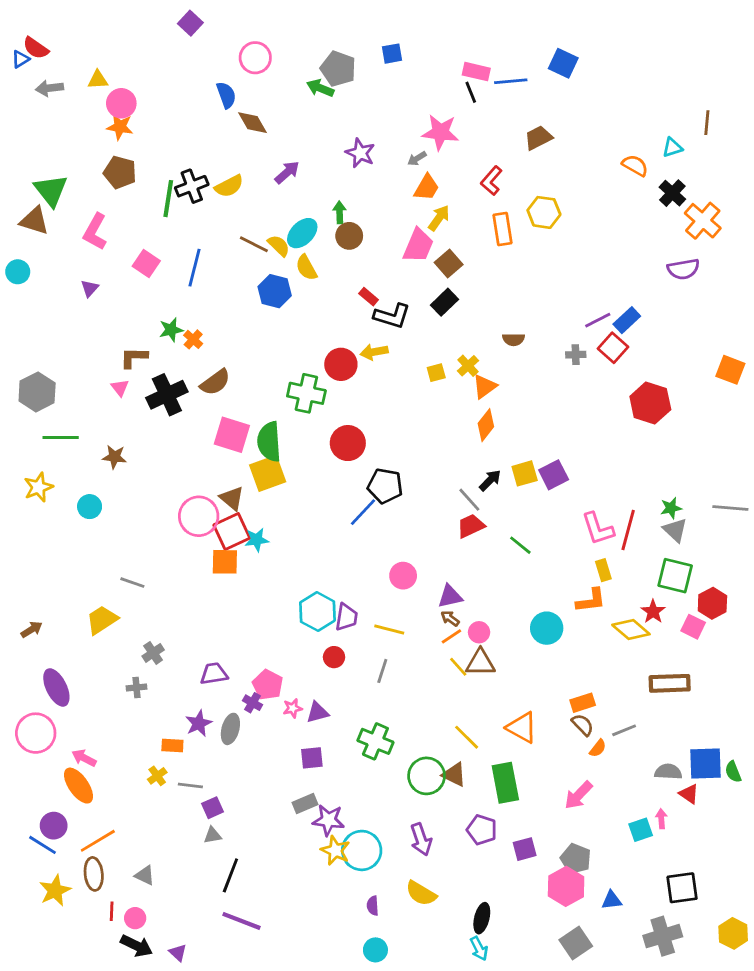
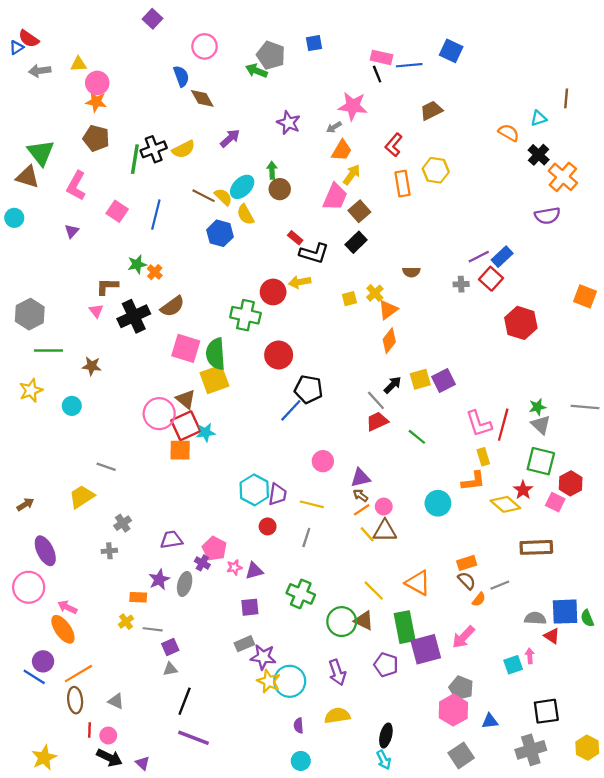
purple square: (525, 849) -> (426, 649), moved, size x1.6
yellow star: (55, 891) -> (44, 758), moved
yellow semicircle: (421, 893) -> (337, 716), turned 140

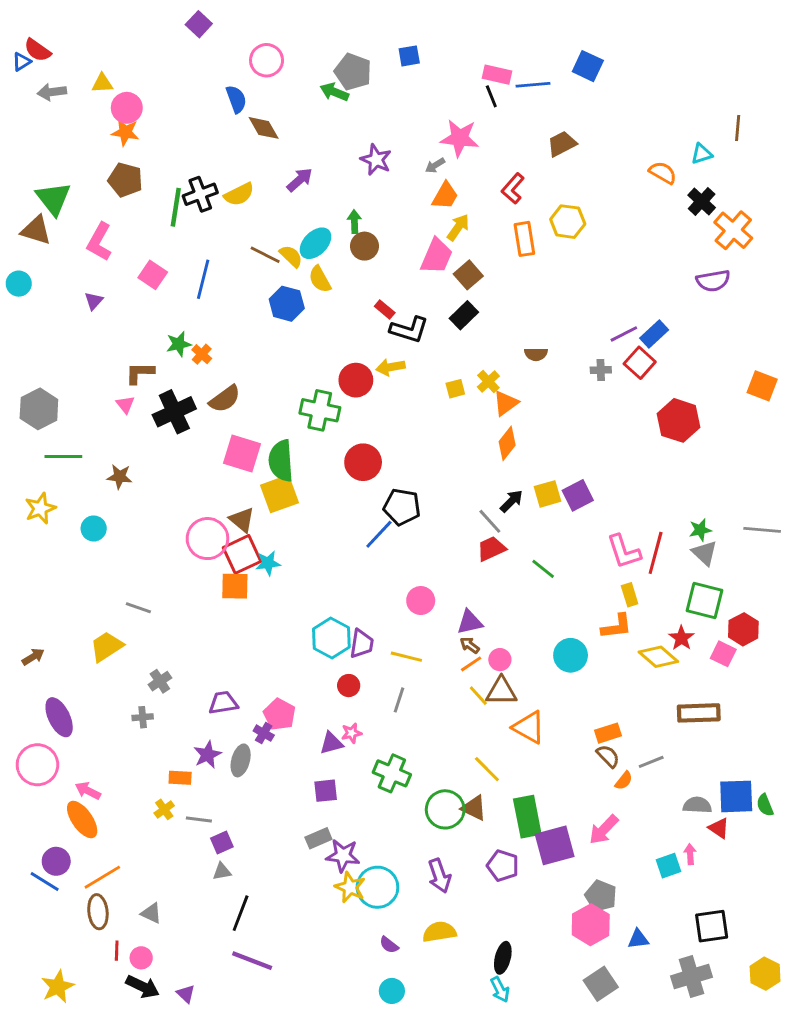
pink star: (234, 567) -> (352, 733), moved
orange triangle: (418, 583) -> (529, 727), moved
purple semicircle: (299, 726) -> (389, 945), turned -48

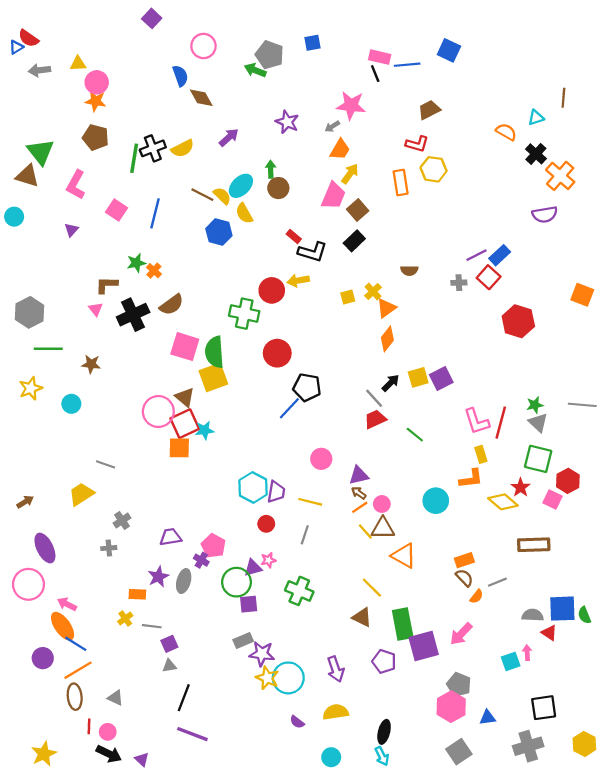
red L-shape: (513, 188) -> (417, 144), moved, turned -115
green circle: (445, 809) -> (237, 582), moved
blue line: (45, 881) -> (76, 644), moved
cyan circle: (392, 991) -> (331, 757), moved

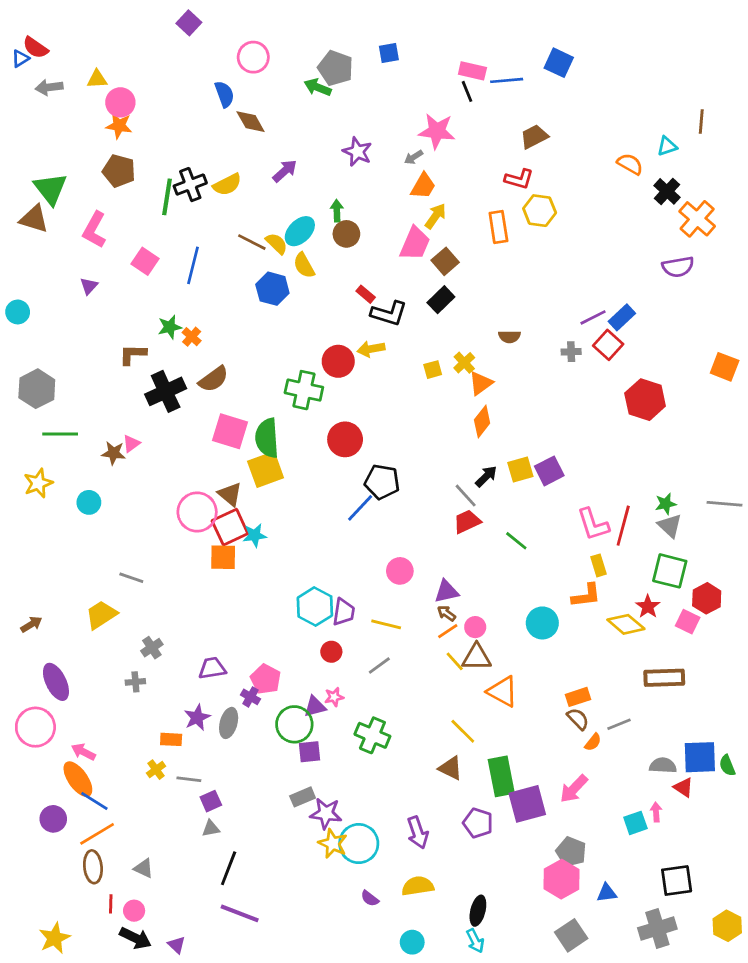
cyan circle: (14, 217) -> (18, 312), moved
pink triangle: (96, 309) -> (131, 443), moved, turned 32
gray line: (305, 535) -> (379, 665), turned 36

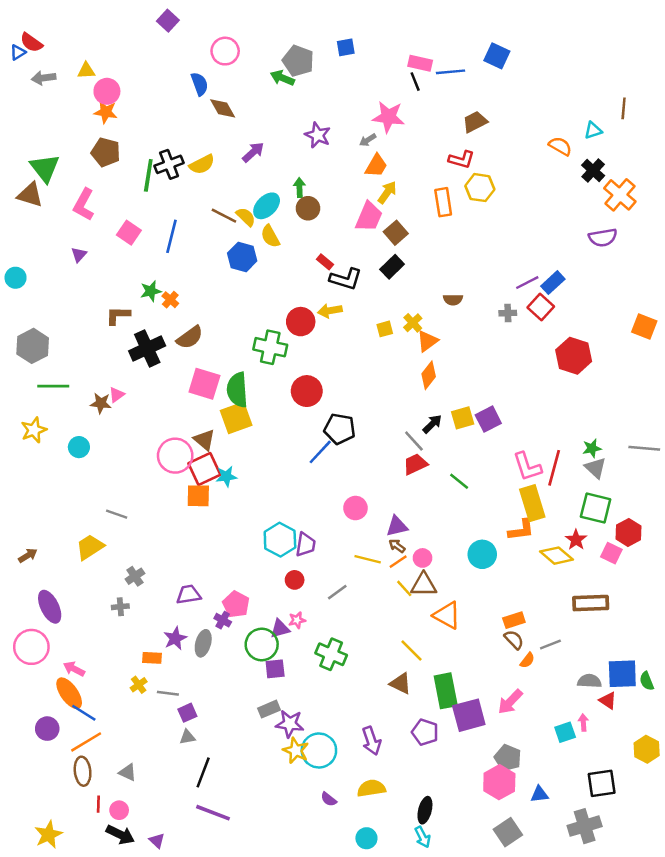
yellow rectangle: (599, 565) -> (532, 503), size x1.8
yellow line: (386, 624) -> (368, 559), moved
yellow hexagon: (727, 926) -> (647, 749), moved

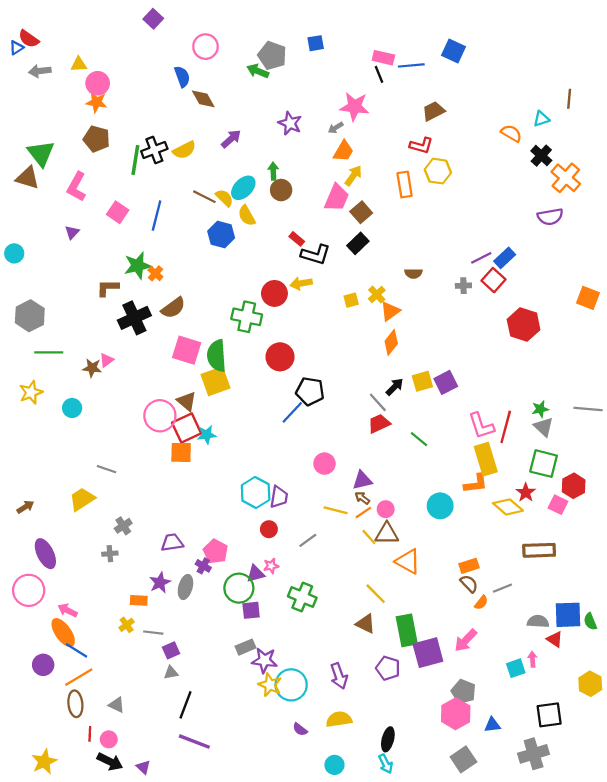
green star: (151, 291) -> (138, 266), size x1.4

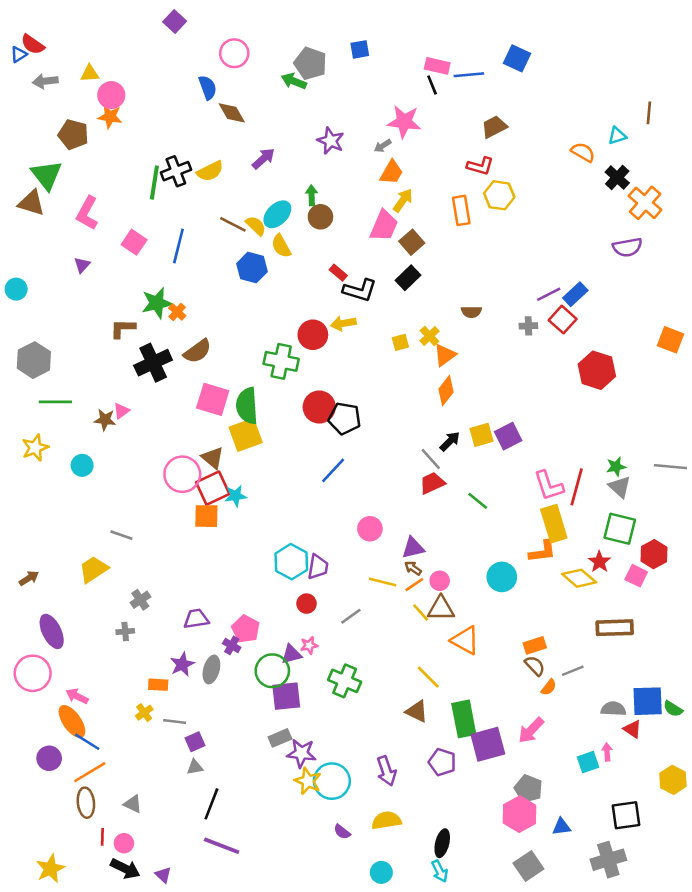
brown pentagon: (97, 139) -> (73, 134), moved
black pentagon: (310, 391) -> (345, 418), moved
purple square: (251, 610) -> (286, 696), size x1.4
green semicircle: (590, 621) -> (673, 709), turned -36

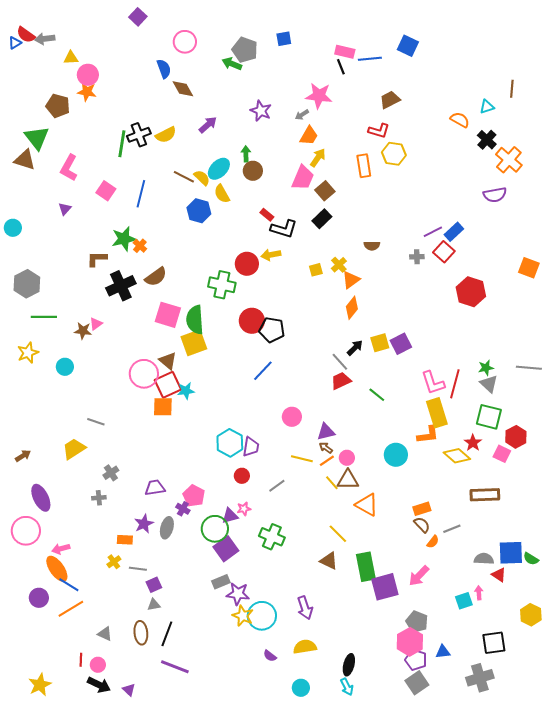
gray arrow: (45, 81) -> (45, 39), moved
pink arrow: (77, 696) -> (61, 549), turned -42
purple square: (286, 696) -> (226, 549), turned -30
purple pentagon: (442, 762) -> (416, 660), moved
brown ellipse: (86, 803) -> (141, 633), moved

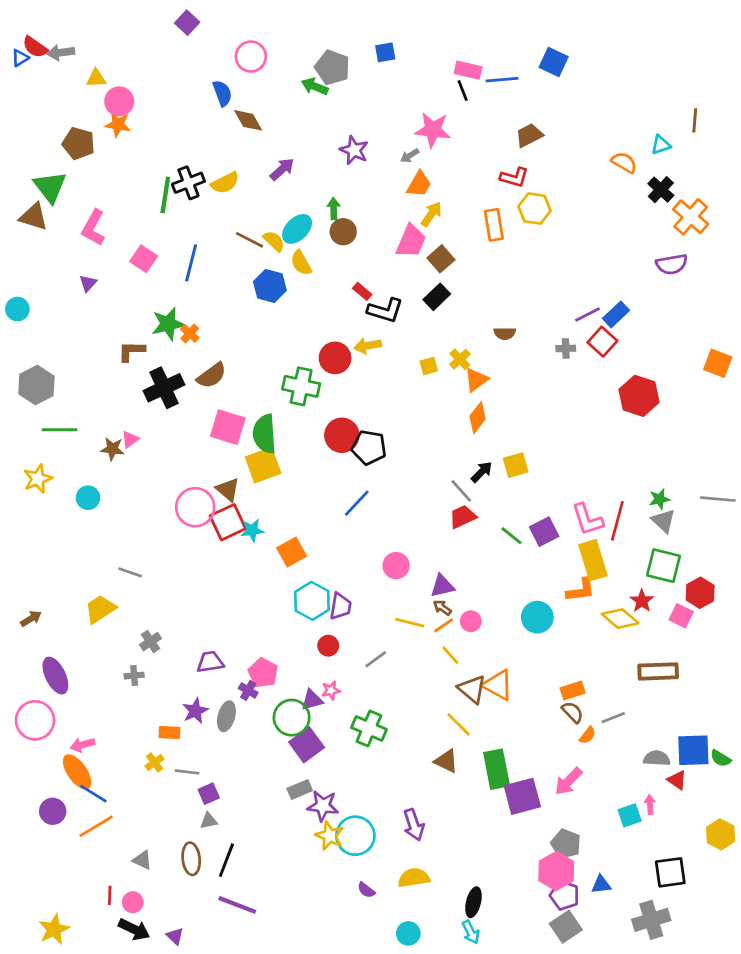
purple square: (401, 344) -> (544, 532), moved
orange square: (163, 407) -> (292, 552), moved, turned -30
brown triangle: (348, 480) -> (472, 689), moved, turned 40

